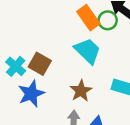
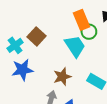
green circle: (108, 20) -> (89, 32), moved
brown square: (40, 64) -> (37, 36), moved

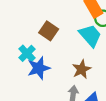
cyan cross: (15, 45) -> (27, 53), moved

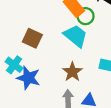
blue star: (39, 68) -> (28, 78), turned -30

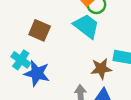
brown star: (72, 72) -> (101, 69), moved, turned 30

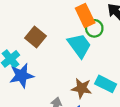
blue star: (37, 73) -> (22, 76), turned 30

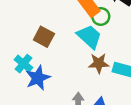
brown star: (82, 88) -> (99, 63), moved

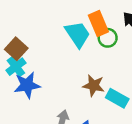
brown square: (44, 37) -> (16, 49), moved
cyan trapezoid: (89, 37) -> (77, 34), moved

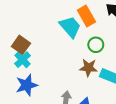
green circle: (108, 38) -> (96, 45), moved
blue star: (27, 85) -> (27, 85), moved

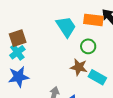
orange rectangle: (86, 16) -> (93, 20), moved, turned -60
brown square: (21, 45) -> (18, 38), turned 30

